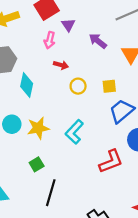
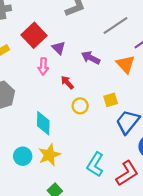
red arrow: (61, 65) -> (67, 82), moved, turned -136
cyan diamond: (27, 85) -> (43, 123), moved
cyan L-shape: (74, 132) -> (95, 164), moved

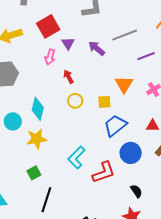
purple arrow: (91, 58) -> (97, 48), moved
orange triangle: (126, 64) -> (124, 84), moved
cyan circle: (23, 156) -> (13, 121), moved

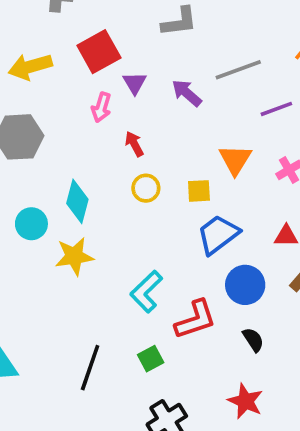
green square: (34, 173) -> (151, 359), moved
black semicircle: (136, 191) -> (253, 340), moved

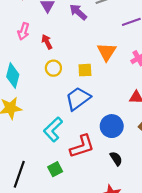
pink arrow: (101, 107) -> (23, 31), moved
blue trapezoid: (218, 234) -> (78, 99), moved

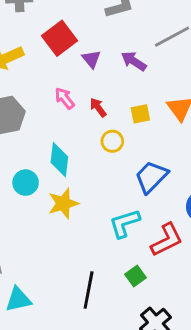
pink arrow: (23, 31) -> (65, 98), turned 133
yellow square: (85, 70) -> (140, 114), moved
cyan L-shape: (53, 129) -> (124, 223), turned 35

